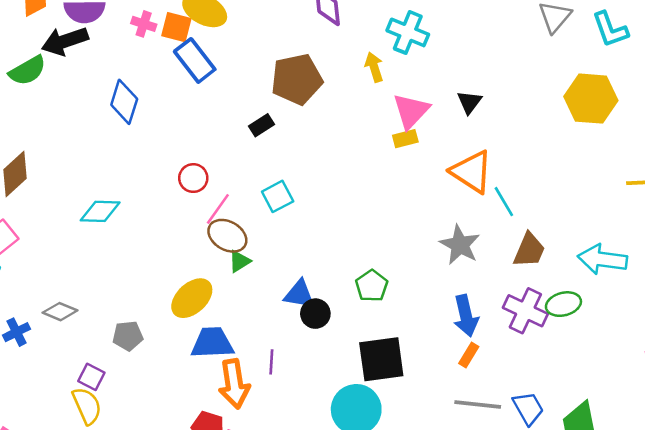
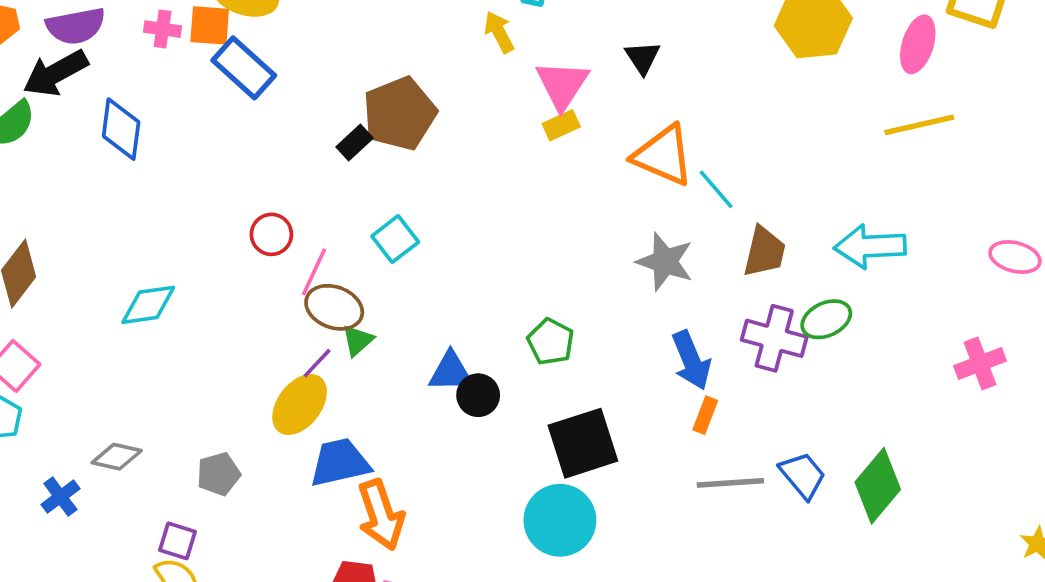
brown pentagon: (297, 79) -> (400, 114), moved
blue diamond: (124, 102) -> (121, 129), moved
purple line: (271, 362) -> (317, 363), moved, turned 50

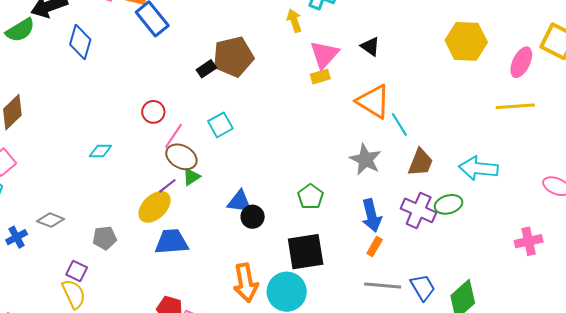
black triangle: (643, 58) -> (370, 47), turned -30
cyan diamond: (148, 305) -> (100, 151), moved, size x0.7
green pentagon: (551, 342) -> (311, 197), moved
orange arrow: (381, 515) -> (246, 283), moved

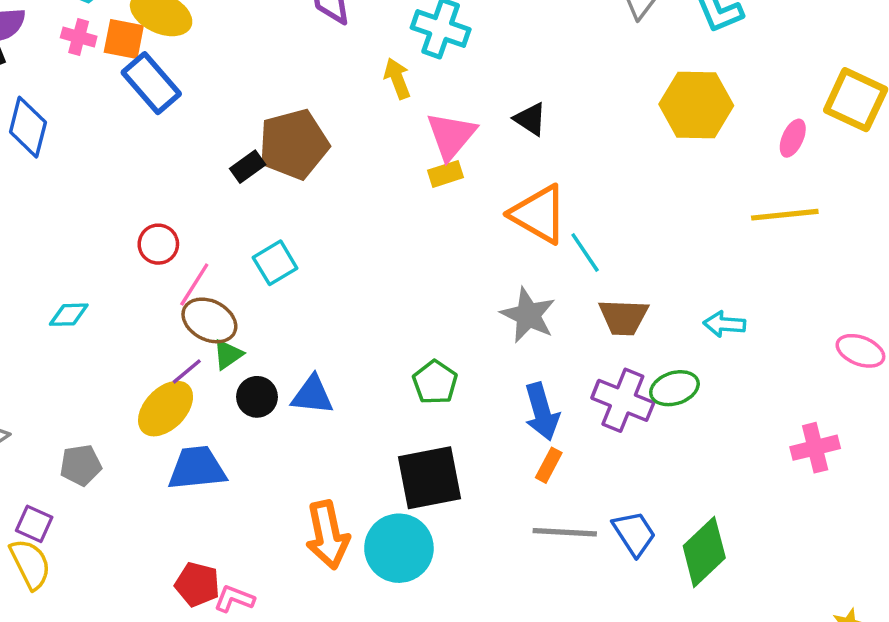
pink ellipse: (521, 62) -> (793, 138), size x0.7
brown trapezoid: (420, 162) -> (624, 317), turned 72
cyan arrow: (478, 168) -> (724, 324), size x0.6
black circle: (253, 217) -> (257, 397), moved

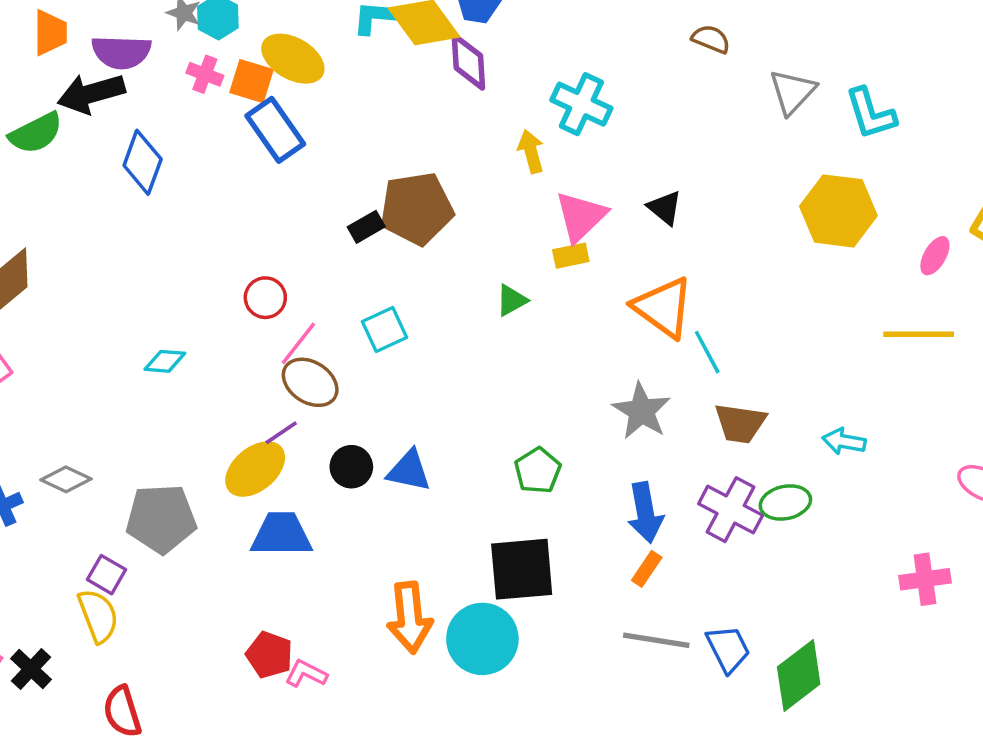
green triangle: (228, 354) -> (512, 300), moved
gray pentagon: (81, 465) -> (161, 519), size x1.6

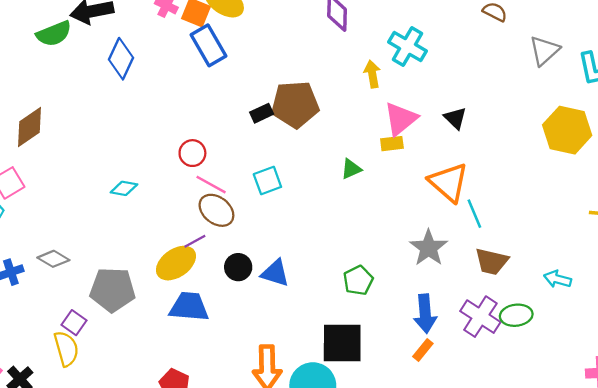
pink line: (298, 343) -> (211, 185), turned 76

